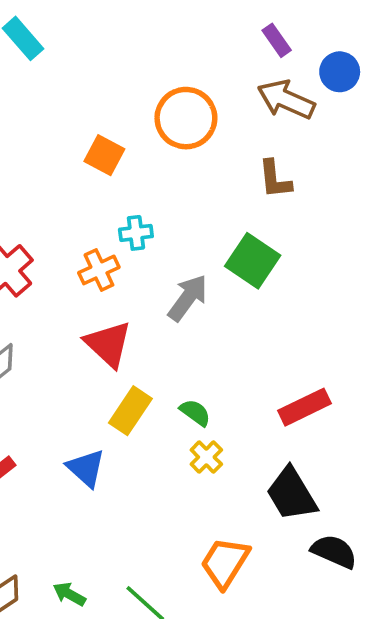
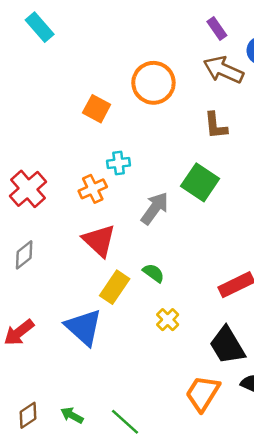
green semicircle: (195, 413) -> (153, 273), moved
blue triangle: (86, 468) -> (84, 327), size x1.4
orange trapezoid: (225, 563) -> (203, 393), moved

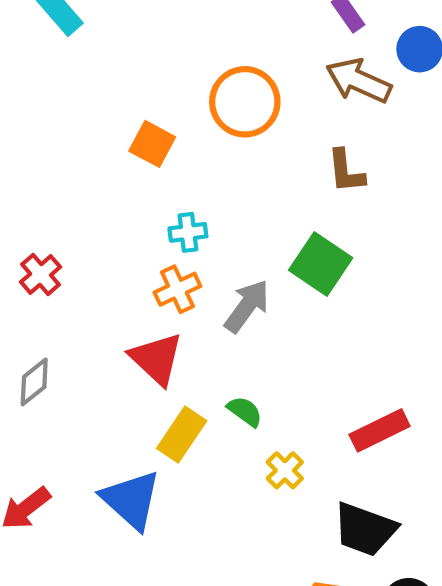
red cross: (28, 189) -> (41, 274), size x0.7
orange cross: (93, 189) -> (177, 289), moved
yellow cross: (168, 320) -> (285, 470), moved
black trapezoid: (227, 345) -> (365, 529), turned -39

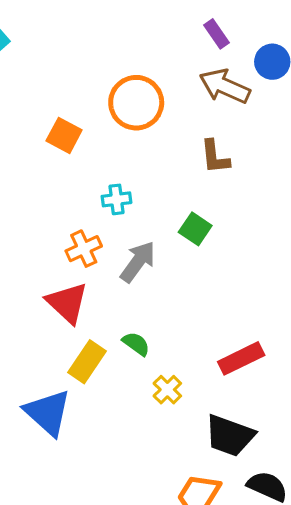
cyan cross: (188, 232) -> (116, 199), moved
green square: (321, 264) -> (195, 229), size x0.7

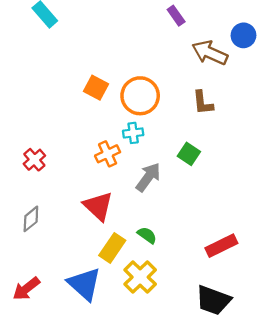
purple rectangle: (217, 34) -> (176, 16), moved
orange circle: (136, 103) -> (140, 96), moved
orange cross: (84, 249) -> (108, 154), moved
yellow cross: (167, 390) -> (140, 277), moved, size x1.6

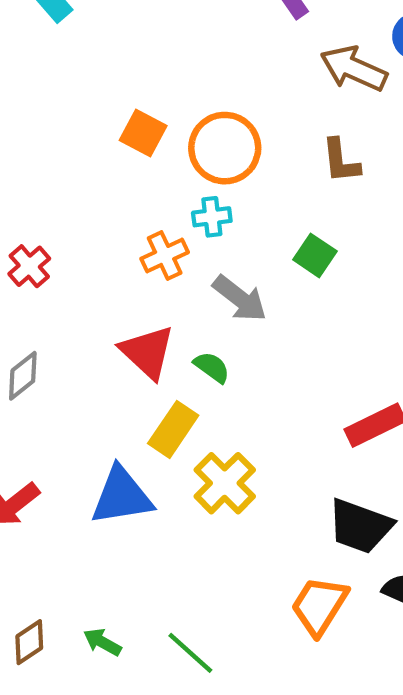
gray arrow: (148, 177) -> (240, 298), turned 92
green semicircle: (147, 235) -> (212, 367), moved
blue triangle: (84, 284) -> (122, 496), turned -51

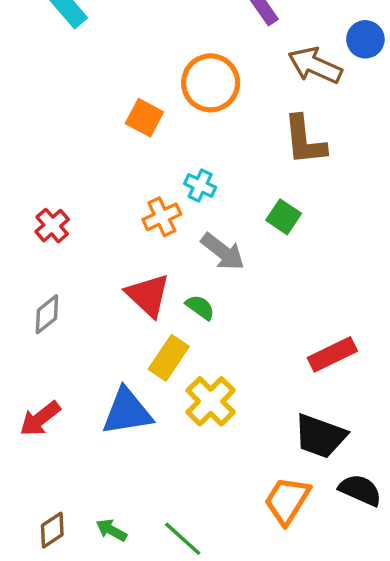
orange circle: (225, 148) -> (211, 83), moved
brown L-shape: (341, 161) -> (305, 140), size x1.4
cyan cross: (212, 217) -> (200, 186), turned 32

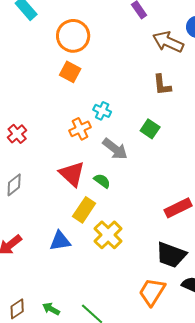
orange circle: (211, 83) -> (73, 36), moved
brown L-shape: (305, 140) -> (162, 85), size x0.7
blue triangle: (127, 412) -> (60, 241), size x0.7

